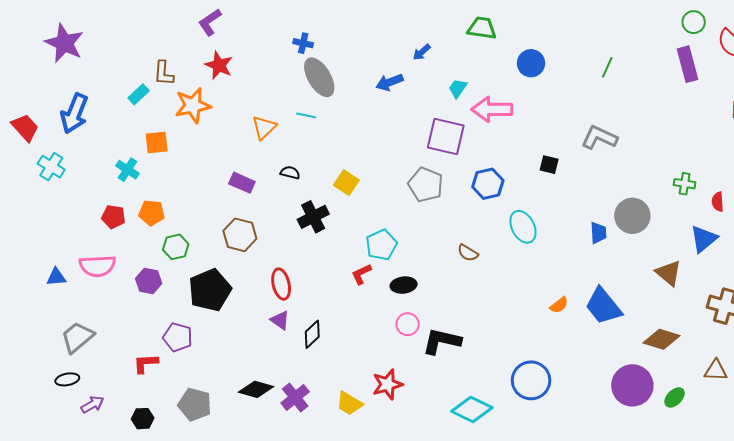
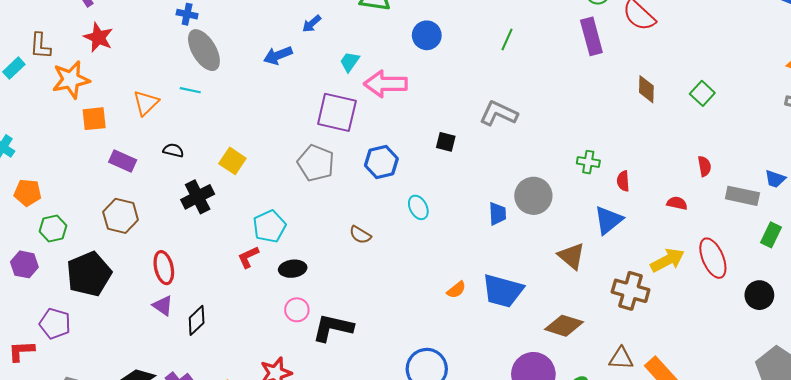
orange square: (157, 143) -> (94, 119), moved
cyan ellipse: (523, 227) -> (418, 207), size x0.7
blue trapezoid: (603, 306) -> (503, 291), turned -36

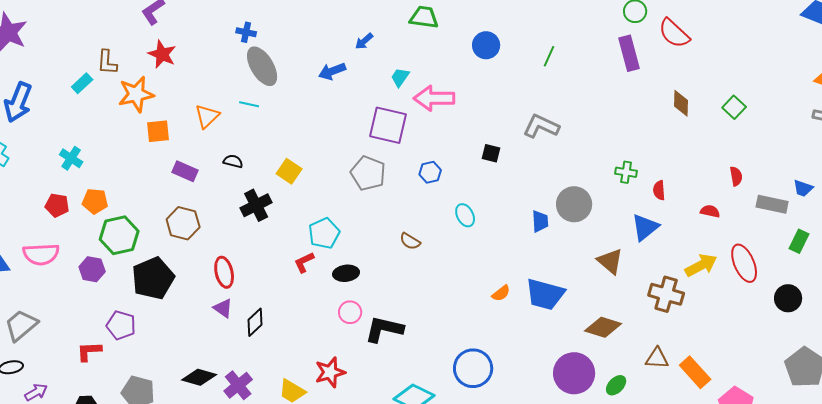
blue circle: (427, 35) -> (486, 45), moved
blue hexagon: (381, 162) -> (430, 172), size x0.7
green hexagon: (53, 229) -> (119, 235), size x1.5

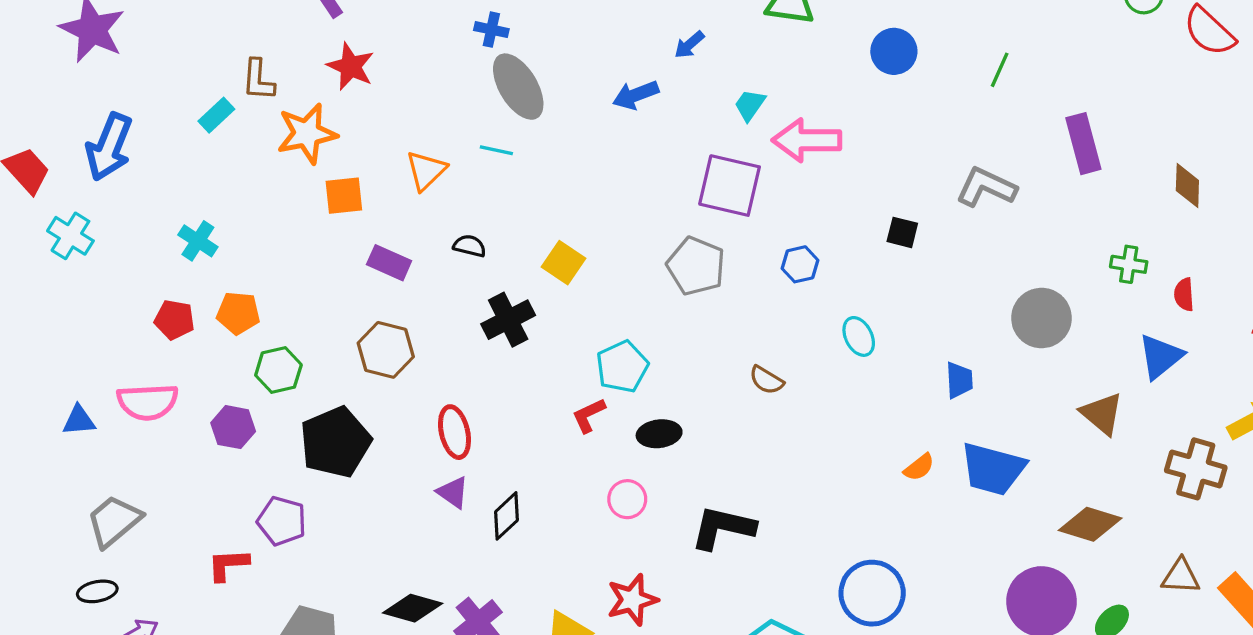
purple rectangle: (629, 53) -> (1083, 144), moved
brown diamond: (681, 103) -> (1187, 186), moved
blue trapezoid: (540, 221) -> (959, 380), moved
green hexagon: (119, 235) -> (278, 370), size x0.7
pink circle: (350, 312) -> (627, 499), moved

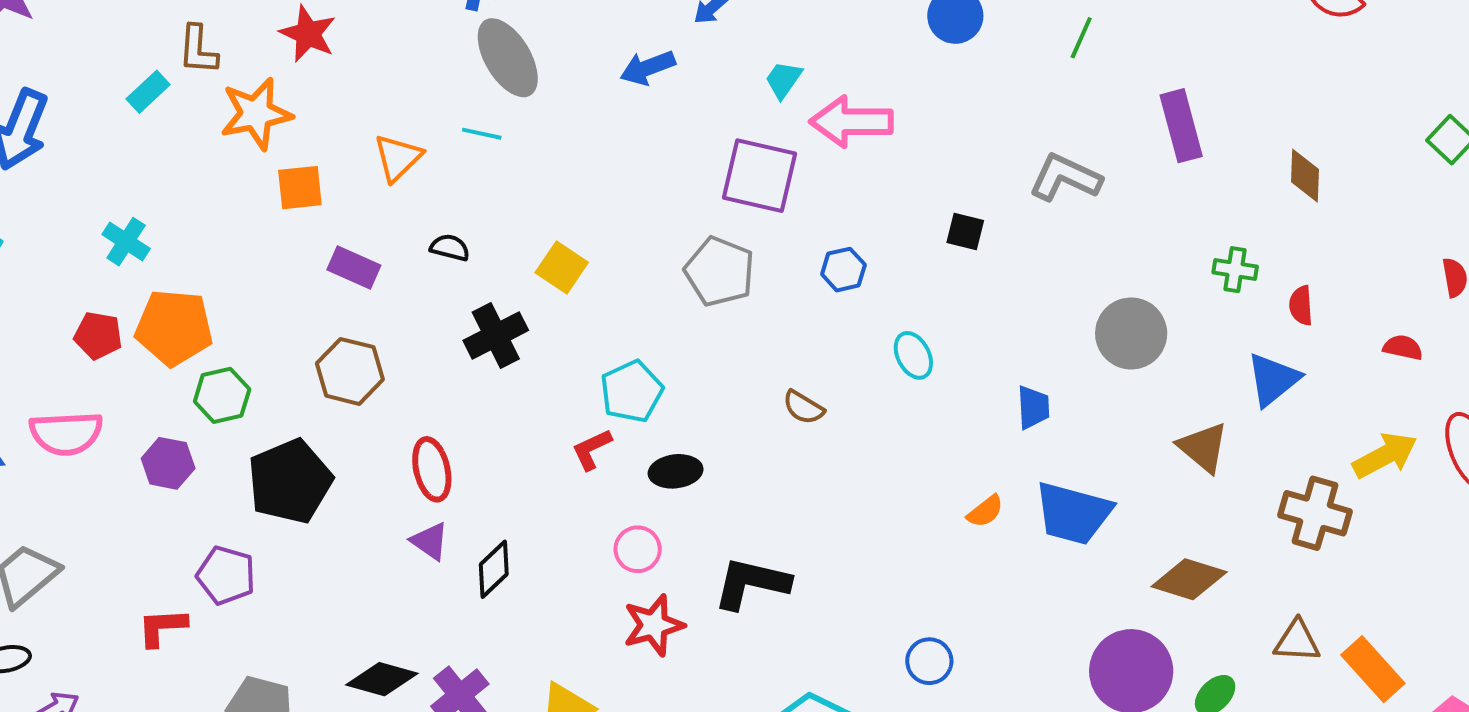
orange pentagon: (238, 313) -> (174, 327), size x1.5
blue circle: (872, 593) -> (929, 661), size x0.6
red star: (632, 600) -> (654, 625), moved

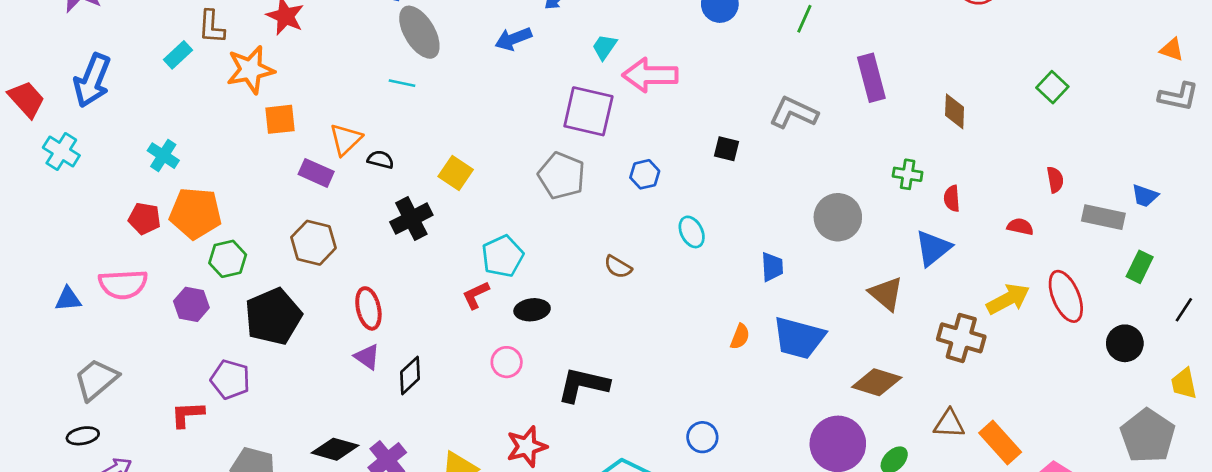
orange triangle: (398, 158) -> (346, 139), moved
orange semicircle: (985, 511) -> (740, 337), turned -30
red star: (654, 625) -> (527, 447), moved

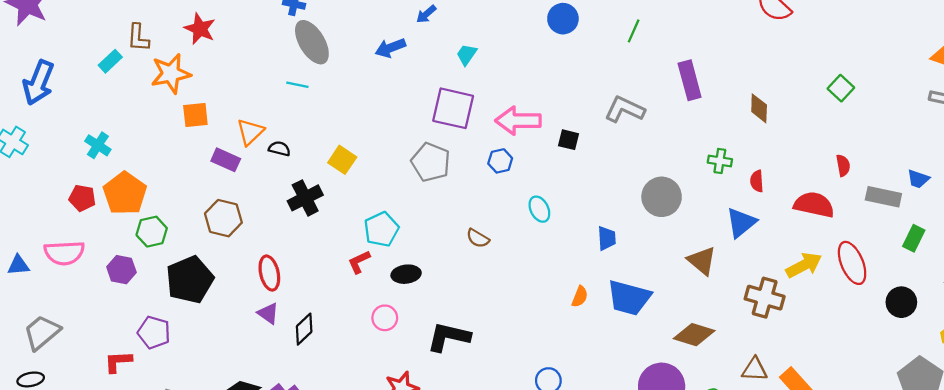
pink arrow: (650, 75) -> (518, 121), moved
orange pentagon: (195, 213) -> (125, 193), turned 30
red semicircle: (1020, 227) -> (814, 205), size x1.8

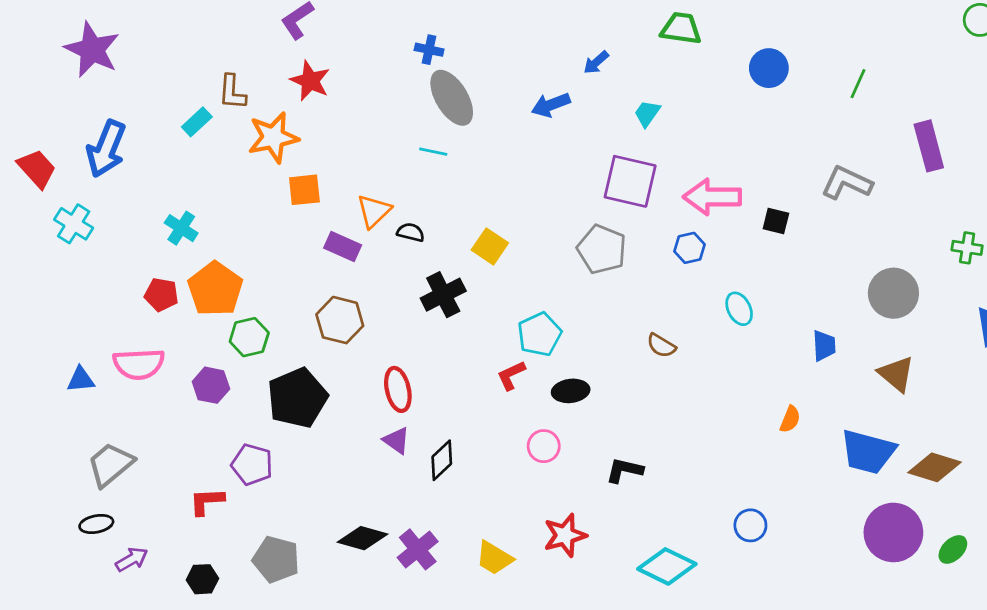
brown triangle: (702, 261) -> (896, 374), moved
blue trapezoid: (629, 298) -> (868, 452), moved
black L-shape: (449, 337) -> (624, 470), size x0.7

